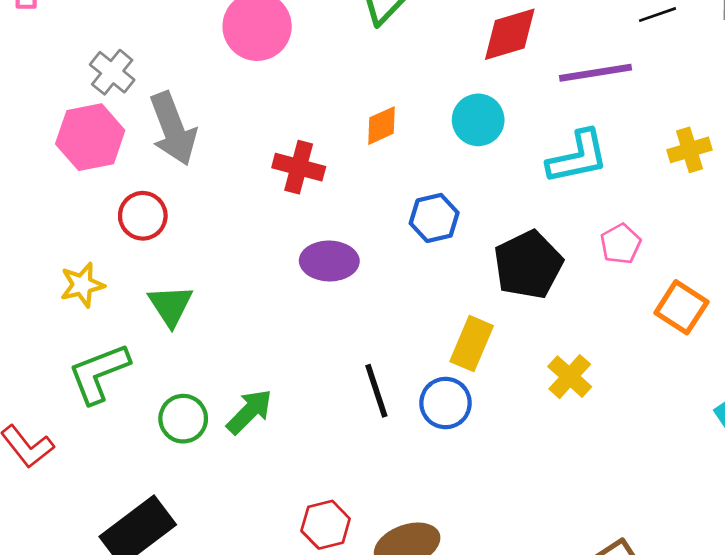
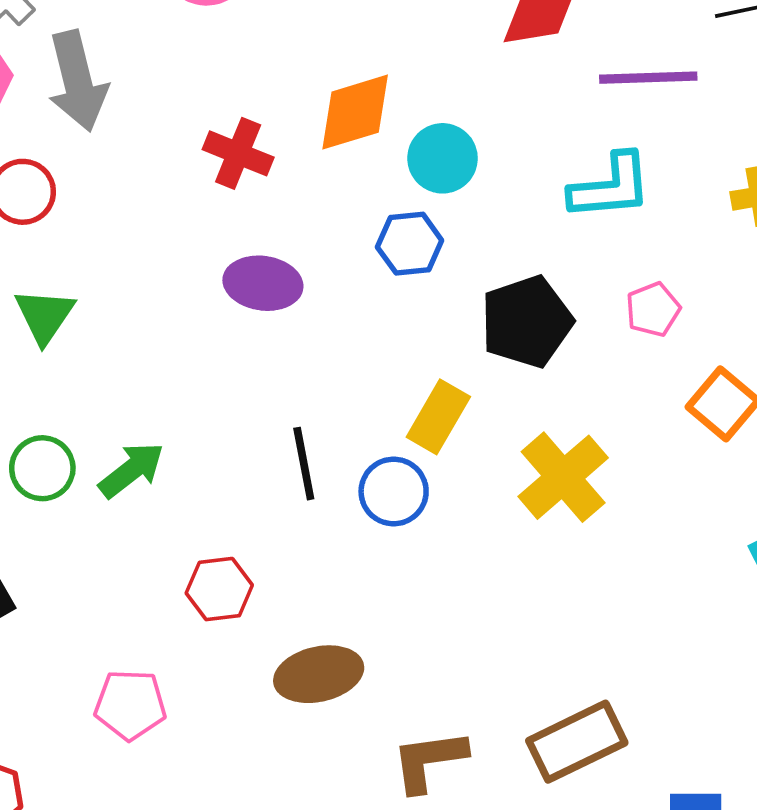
cyan circle: (478, 120) -> (443, 158), moved
orange diamond: (382, 126) -> (355, 112), size x1.6
yellow cross: (570, 377) -> (563, 477), size x1.5
red hexagon: (326, 525) -> (219, 589), moved

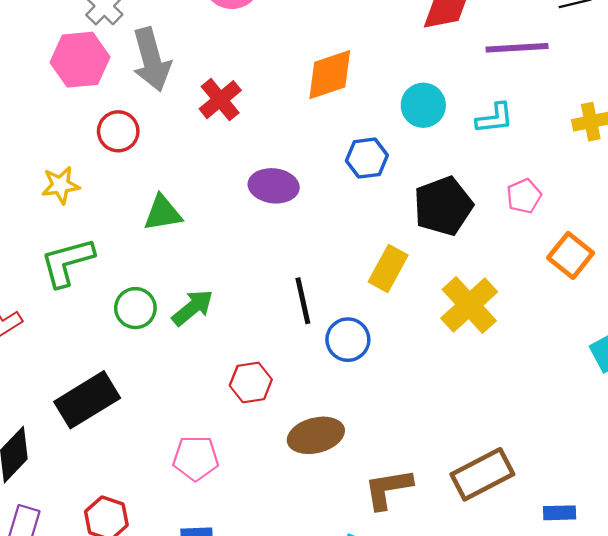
red cross: (238, 153) -> (220, 100), moved, turned 30
cyan circle: (443, 158) -> (423, 105), moved
cyan L-shape: (610, 187) -> (495, 118), size x0.7
green triangle: (45, 316) -> (163, 213), moved, turned 48
blue circle: (394, 491) -> (348, 340), moved

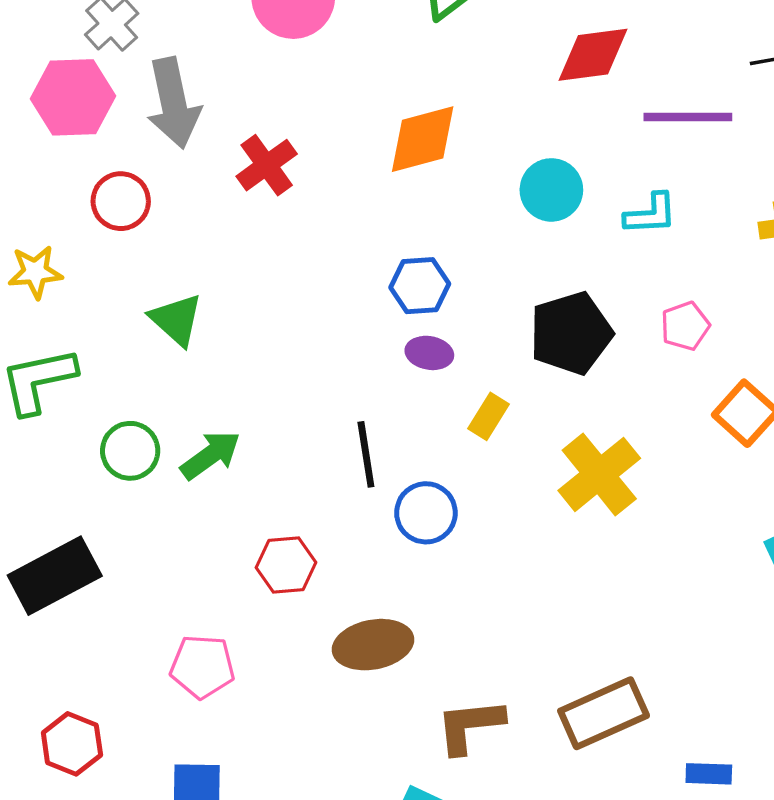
blue hexagon: (367, 158) -> (420, 286), moved
purple ellipse: (274, 186) -> (429, 353), moved, size x0.7
green triangle: (163, 213) -> (176, 320), turned 48
yellow rectangle: (388, 269) -> (489, 416), size x0.7

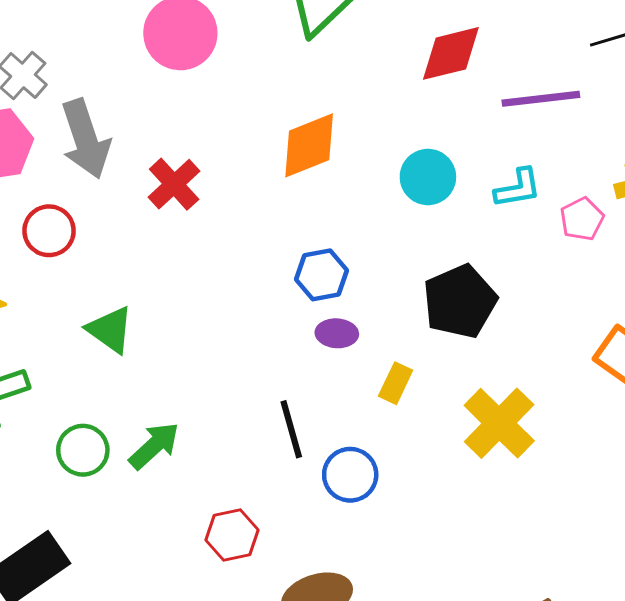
pink pentagon: (685, 326) -> (582, 219), moved

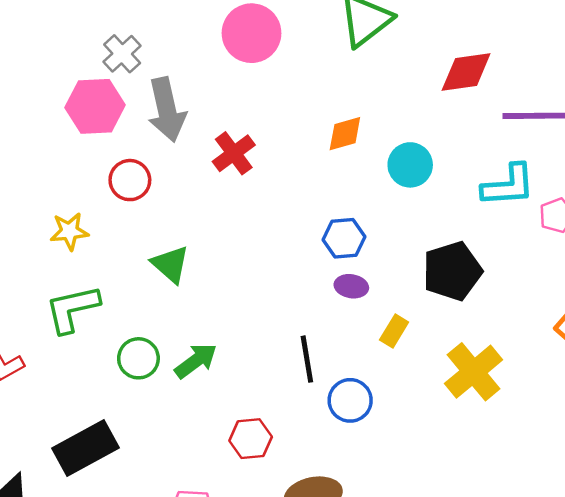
orange diamond: (309, 145) -> (345, 134), size x0.7
cyan circle: (428, 177) -> (410, 165), moved
cyan L-shape: (518, 188) -> (508, 185), size x1.4

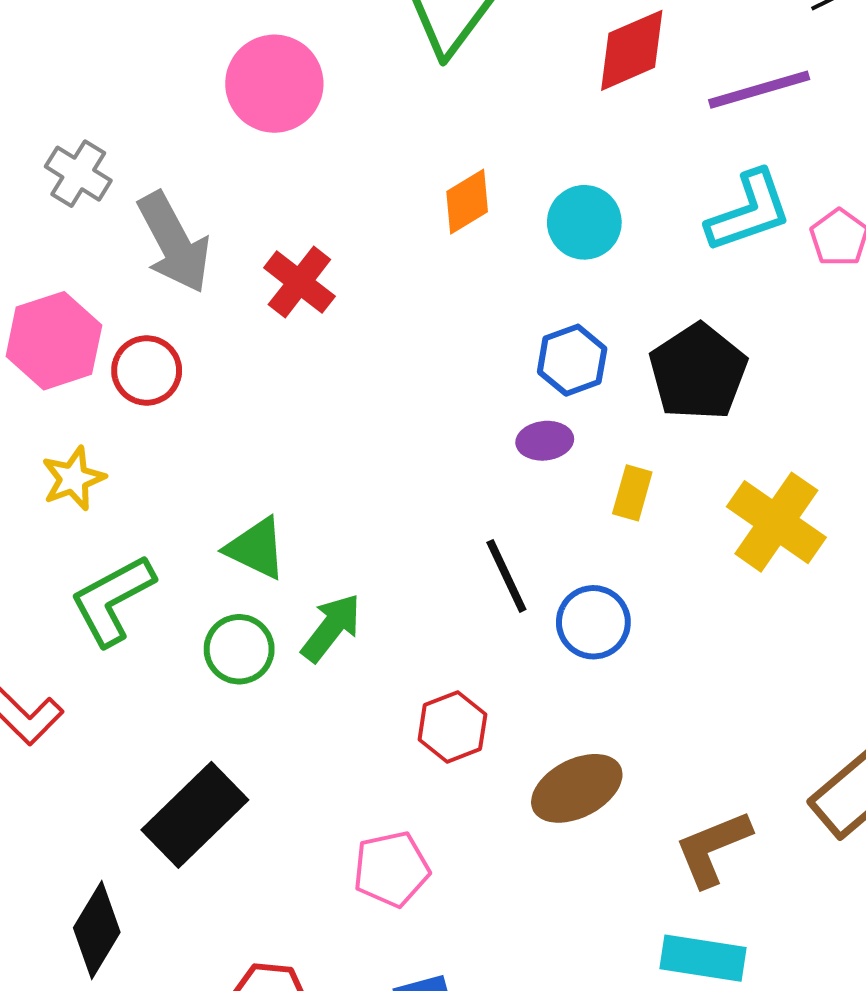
pink hexagon: (95, 106) -> (54, 341), moved
blue hexagon: (344, 238) -> (572, 360), moved
green triangle: (170, 264) -> (256, 548), moved

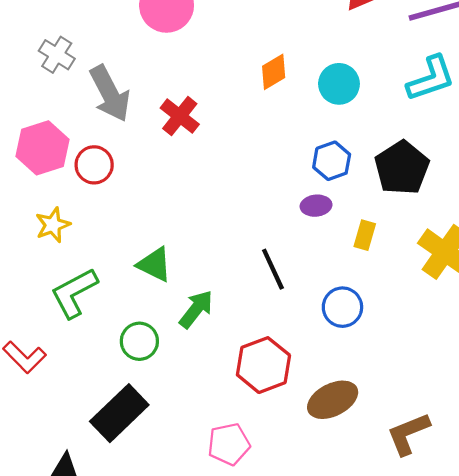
black line: (506, 576) -> (273, 269), moved
green circle: (239, 649) -> (139, 341), moved
red hexagon: (452, 727) -> (263, 365), size x1.4

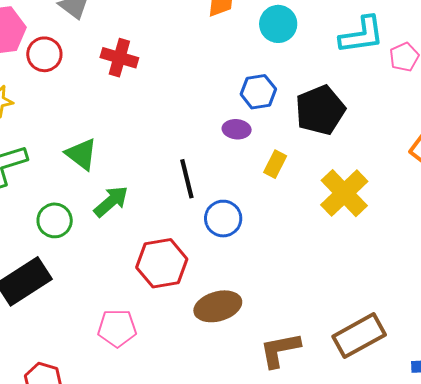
red cross: (180, 116) -> (119, 58), moved, turned -33
blue circle: (342, 307) -> (223, 219), moved

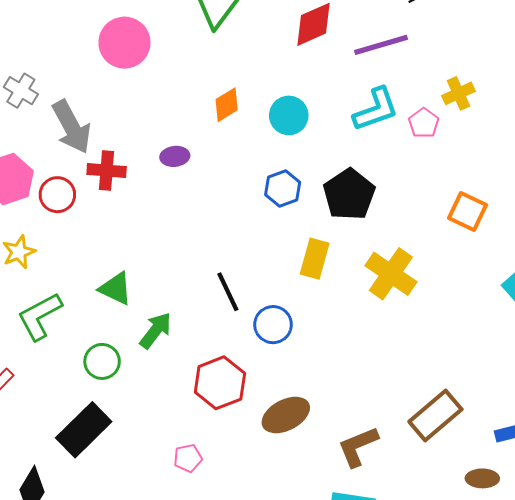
red cross: (119, 58) -> (107, 170), moved
purple ellipse: (237, 129) -> (175, 156), moved
yellow rectangle: (275, 164) -> (315, 259), size x1.4
pink pentagon: (117, 328) -> (188, 458), size x0.7

